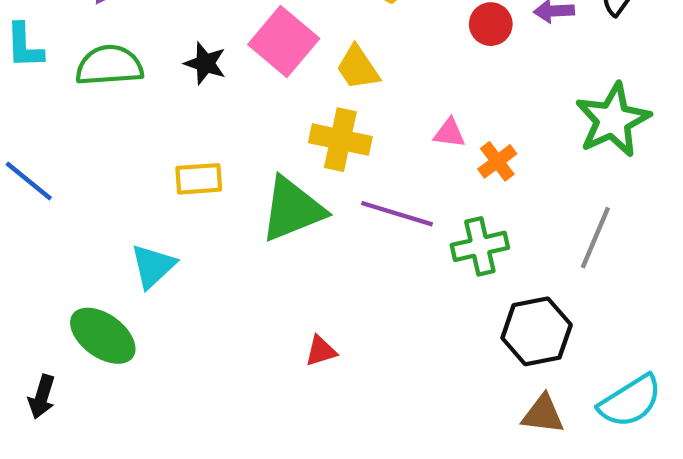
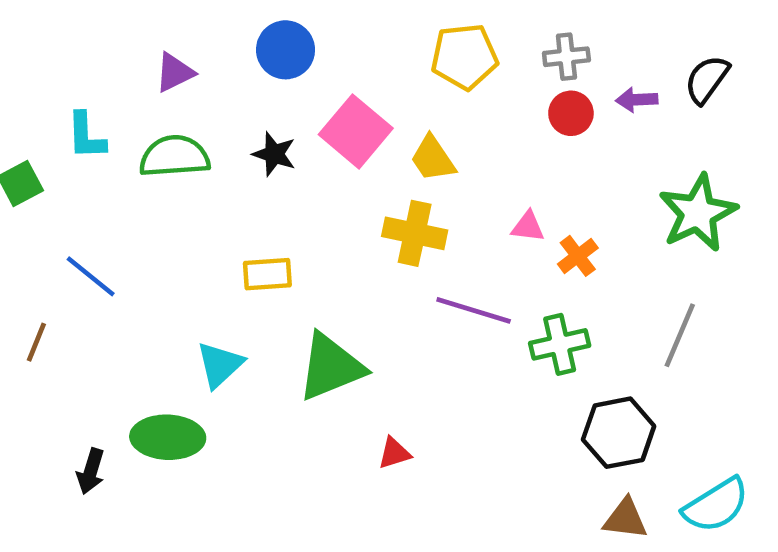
green triangle: (292, 209) -> (331, 367), moved
green ellipse: (103, 336) -> (168, 437), turned -34
black arrow: (42, 397) -> (91, 471), moved

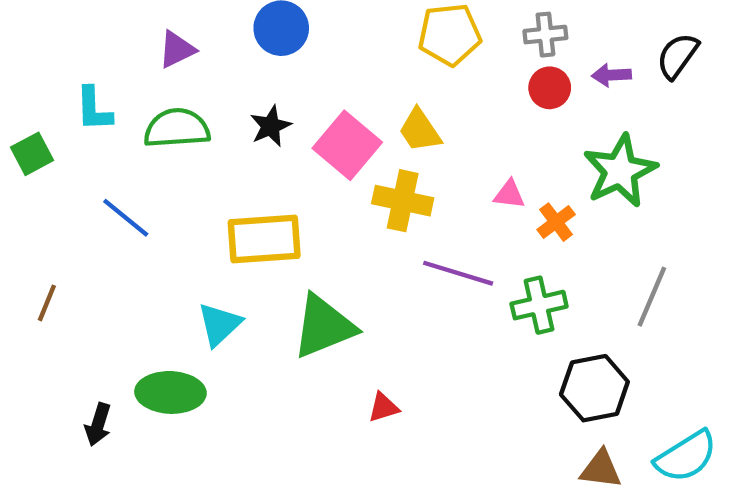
pink square: (356, 131) -> (347, 145), moved
black star: (274, 154) -> (271, 126), turned 30
green star: (698, 213) -> (620, 171), moved
yellow rectangle: (267, 274) -> (264, 239), size x1.6
blue line: (91, 276) -> (126, 218), moved

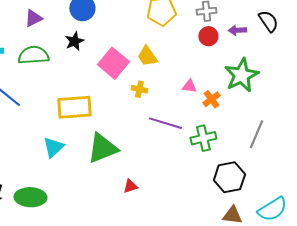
black semicircle: (678, 56) -> (268, 21), turned 110
black star: (271, 126) -> (74, 41), moved
yellow cross: (403, 201) -> (139, 89), size x0.6
green ellipse: (170, 392) -> (30, 197), moved

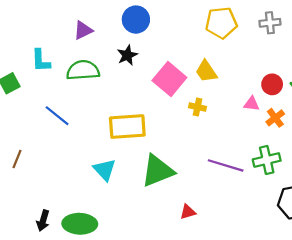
red circle: (208, 36) -> (272, 84), moved
purple line: (165, 123) -> (226, 165), moved
cyan triangle: (53, 147) -> (105, 170), turned -30

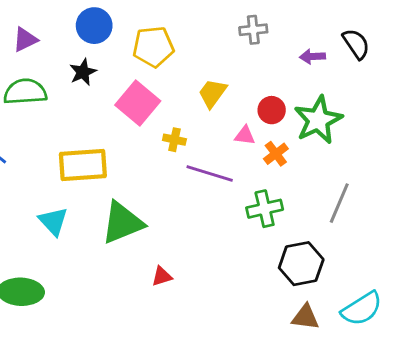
yellow pentagon: (221, 23) -> (153, 47), moved
gray cross: (270, 23) -> (253, 30), moved
yellow trapezoid: (206, 71) -> (212, 93), moved, turned 70
purple line: (226, 165) -> (210, 173), moved

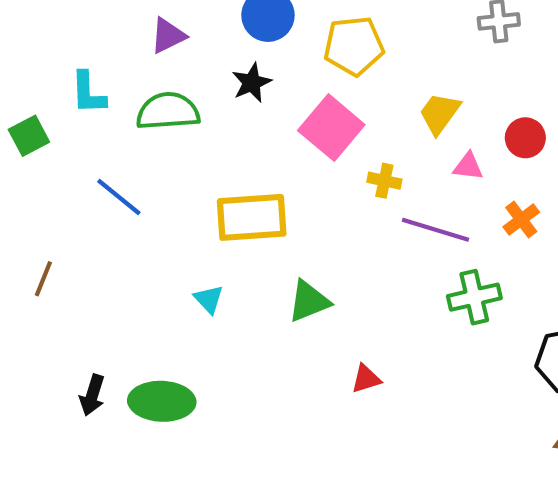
pink triangle: (245, 135) -> (468, 166), moved
orange cross: (276, 154) -> (521, 220), moved
green cross: (265, 209) -> (474, 297), moved
cyan triangle: (53, 221) -> (209, 299), size x0.7
green triangle: (122, 223) -> (309, 301), size x0.7

